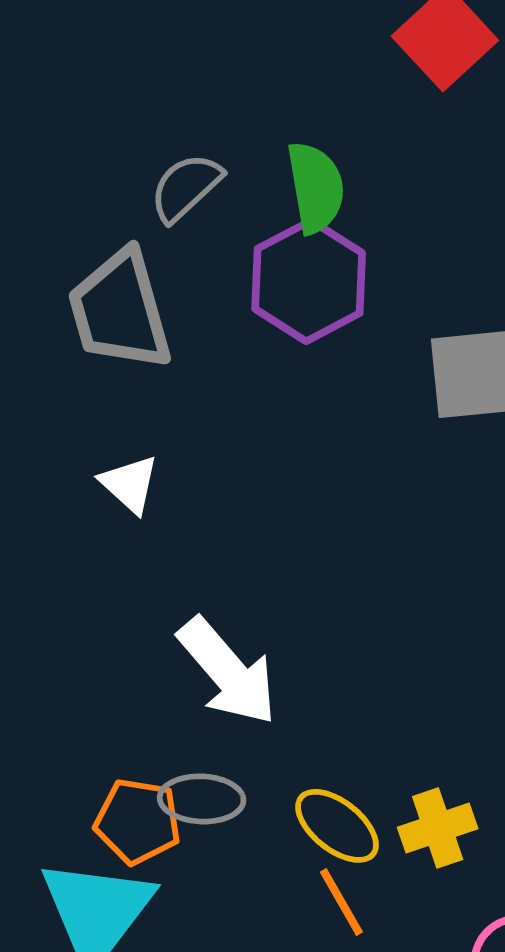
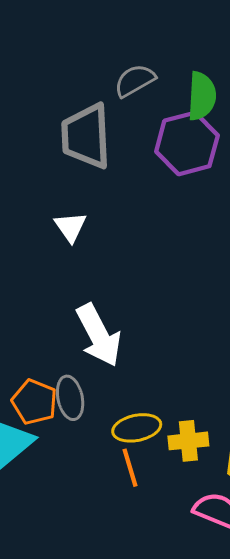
gray ellipse: (202, 799) -> (70, 398), turned 63
yellow ellipse: (337, 826) -> (137, 428), turned -63

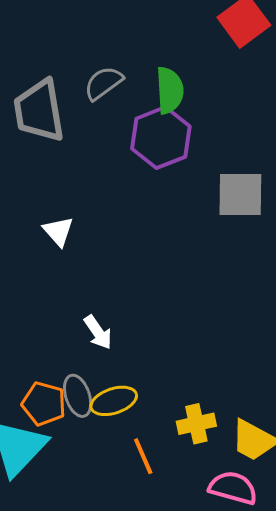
gray trapezoid: (86, 136) -> (39, 111), moved
white arrow: (99, 335) -> (98, 332), size x0.6
yellow ellipse: (137, 428) -> (114, 401), moved

